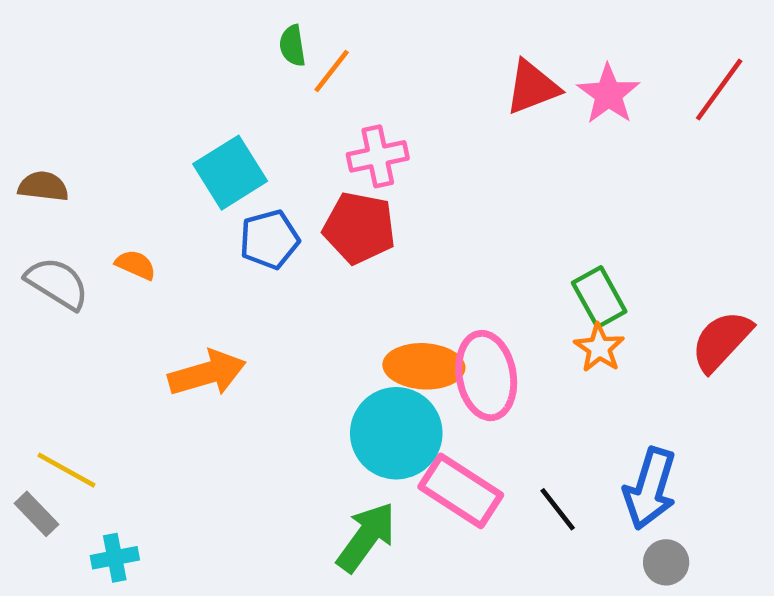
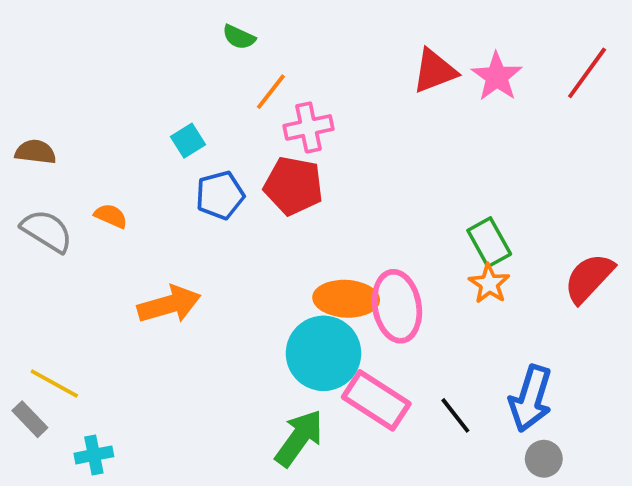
green semicircle: (292, 46) -> (239, 37), turned -56
orange line: (332, 71) -> (271, 92), moved
cyan square: (230, 173) -> (188, 141), size x0.6

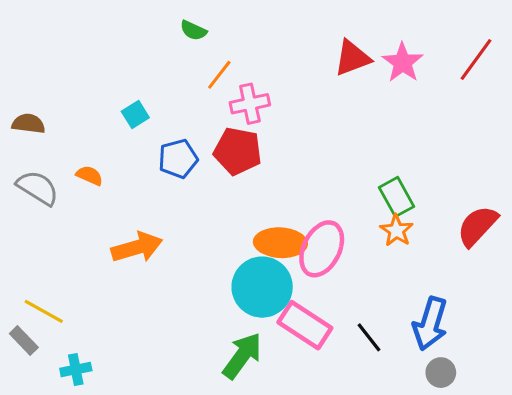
cyan square: (188, 141) -> (135, 114), moved
pink ellipse: (397, 306) -> (322, 249), turned 36

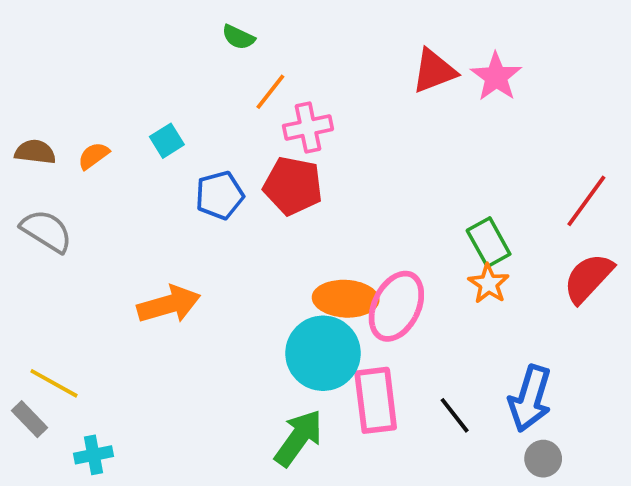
red line: (476, 59) -> (586, 201), moved
orange semicircle: (90, 176) -> (94, 156), moved, turned -60
pink rectangle: (305, 325) -> (376, 400), turned 50

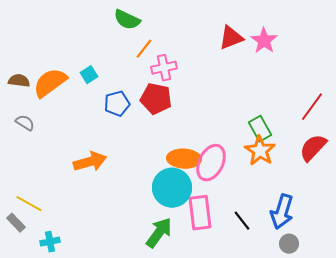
green semicircle: (238, 37) -> (127, 20), size x1.5
orange semicircle: (94, 156) -> (50, 83), size x2.0
gray semicircle: (46, 231) -> (25, 123), size x0.7
orange star: (489, 284) -> (260, 151), size x1.4

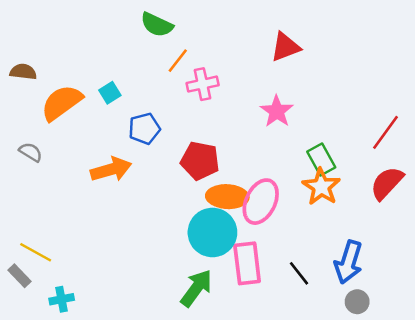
pink star: (264, 41) -> (277, 111), moved
brown semicircle: (19, 81) -> (23, 72), moved
red pentagon: (156, 99) -> (200, 161), moved
orange arrow: (90, 162) -> (111, 169), moved

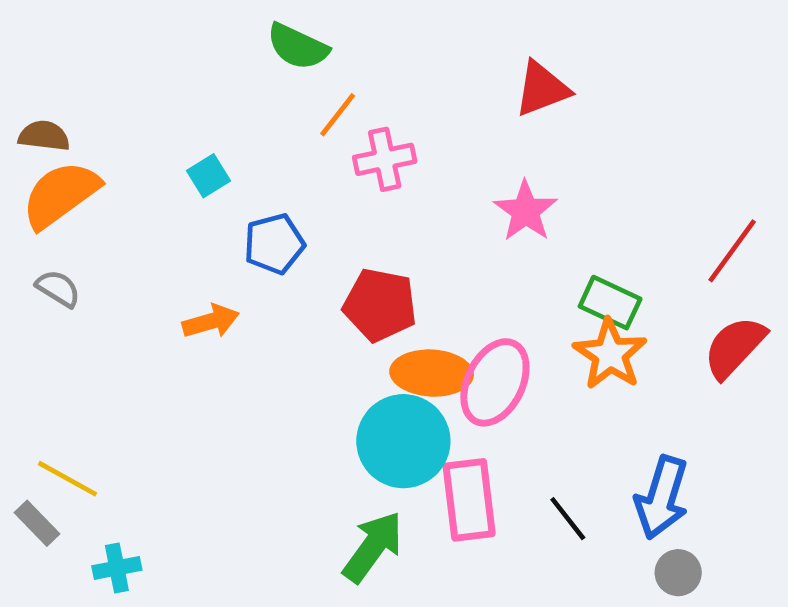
orange semicircle: (62, 103) -> (61, 195), moved
green rectangle: (321, 160) -> (610, 303), turned -36
orange arrow: (111, 169) -> (211, 321), size x0.7

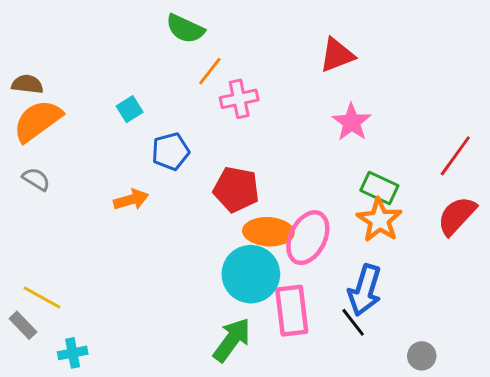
pink star: (526, 211) -> (352, 122), moved
blue arrow: (662, 498) -> (365, 290), moved

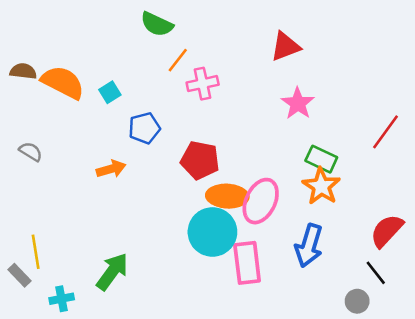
orange semicircle: (38, 121) -> (63, 82), moved, turned 63
red semicircle: (457, 216) -> (387, 231), moved
yellow line: (42, 297) -> (36, 252), turned 52
black line: (353, 322) -> (376, 273), moved
green arrow: (232, 340) -> (112, 272), moved

